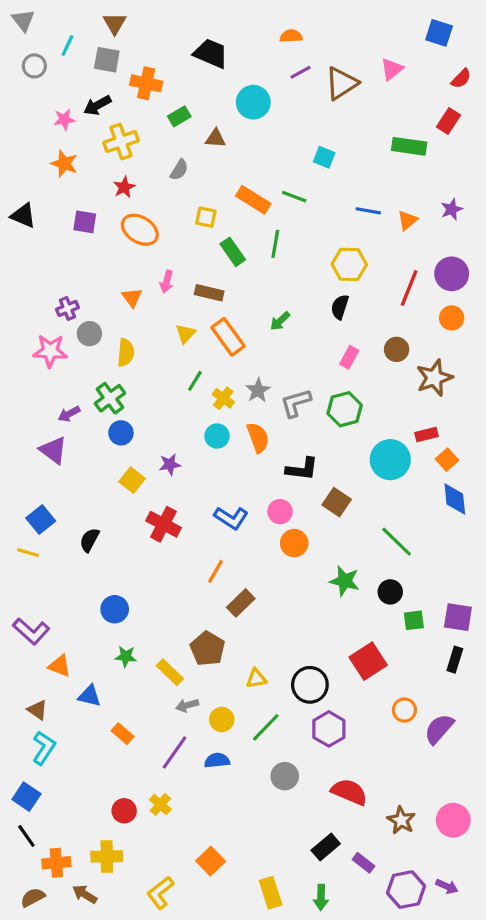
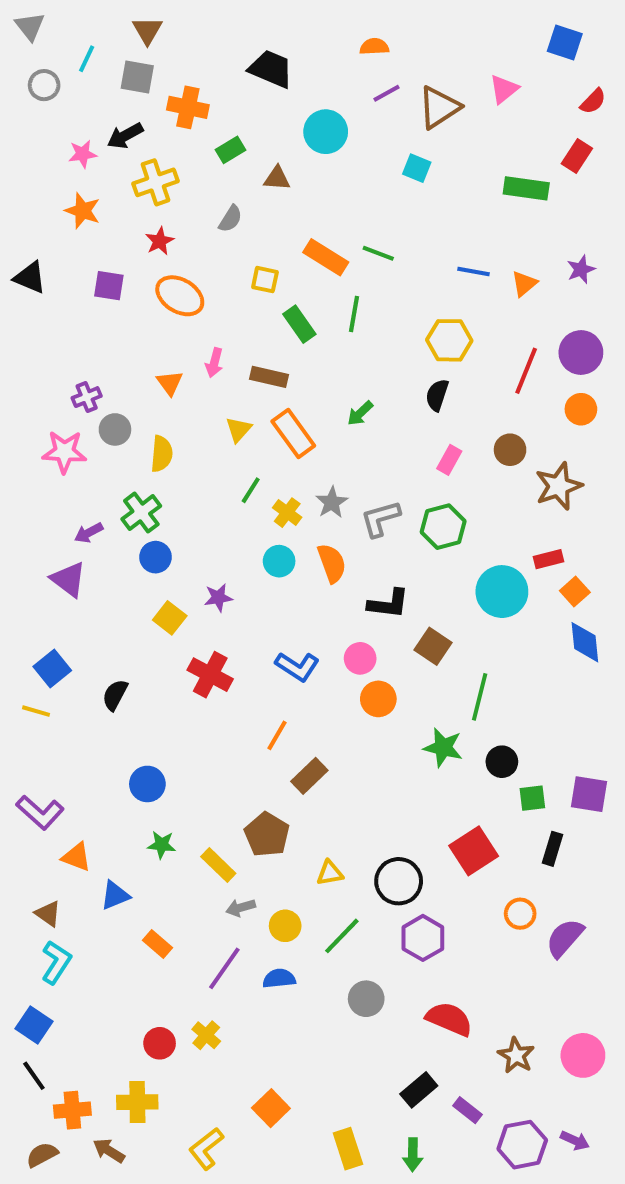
cyan square: (324, 157) -> (417, 168), moved
green line: (397, 542) -> (480, 697), moved, turned 60
black rectangle: (455, 660) -> (553, 849), moved
blue triangle: (89, 696) -> (115, 895), turned -35

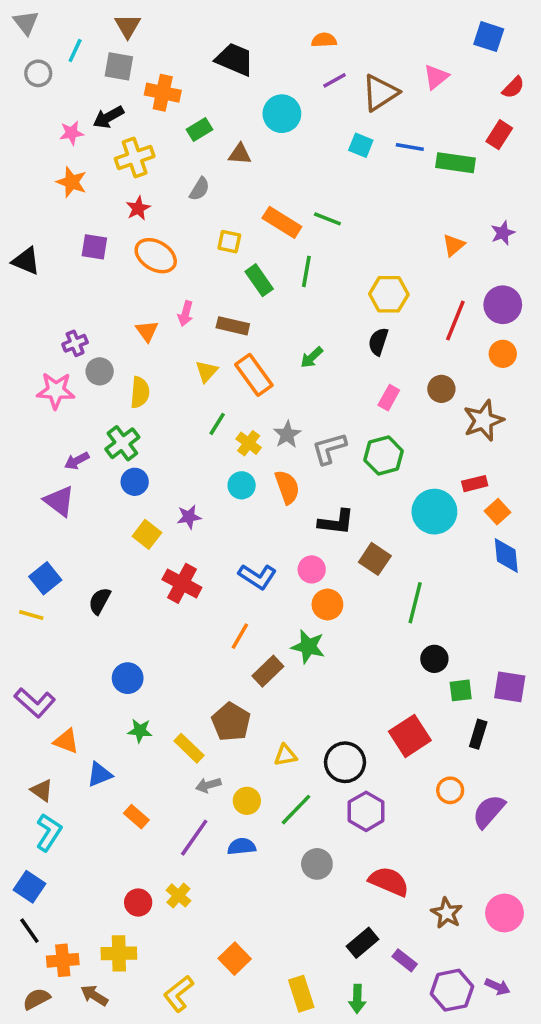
blue line: (474, 271) -> (410, 147), moved
black triangle: (30, 278) -> (26, 261), moved
green star: (443, 748) -> (308, 647), moved

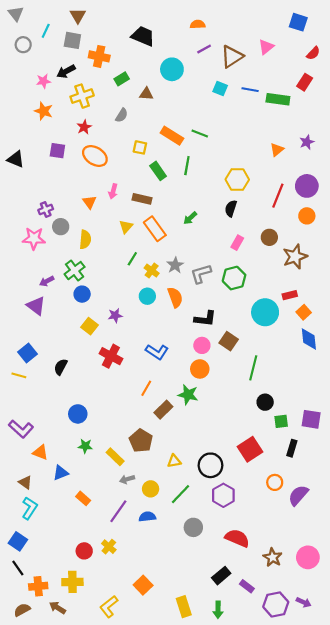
pink circle: (312, 569) -> (202, 345), moved

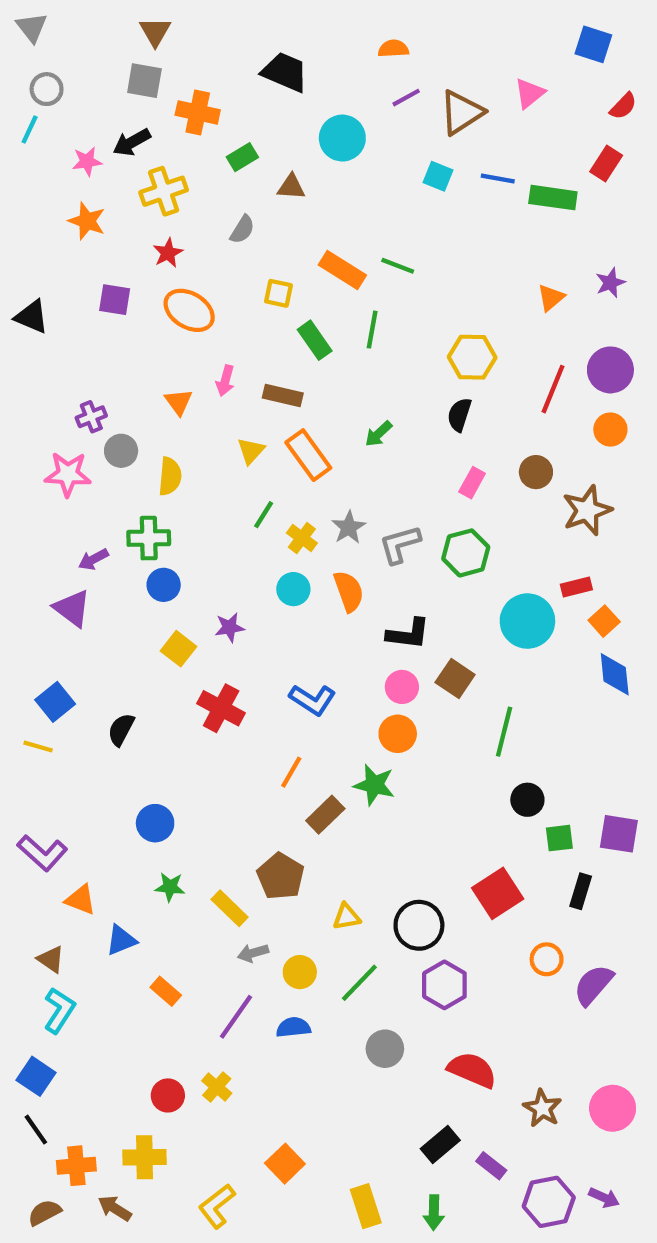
cyan line: (46, 31) -> (30, 130), moved
green cross: (75, 271) -> (149, 538), turned 36

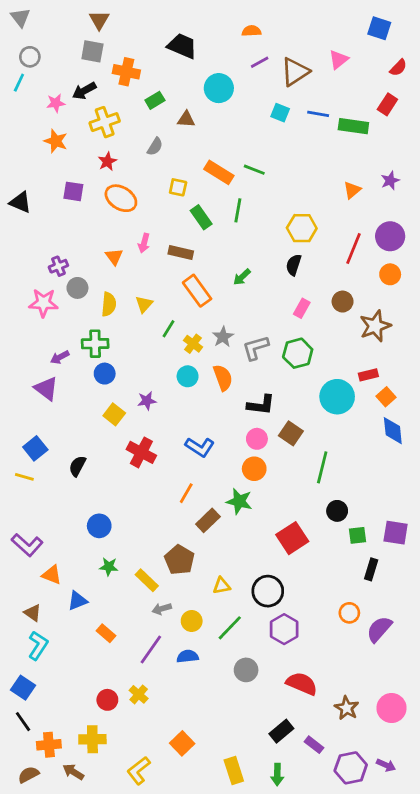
yellow triangle: (251, 451) -> (144, 304), moved
red square: (498, 893) -> (292, 538), moved

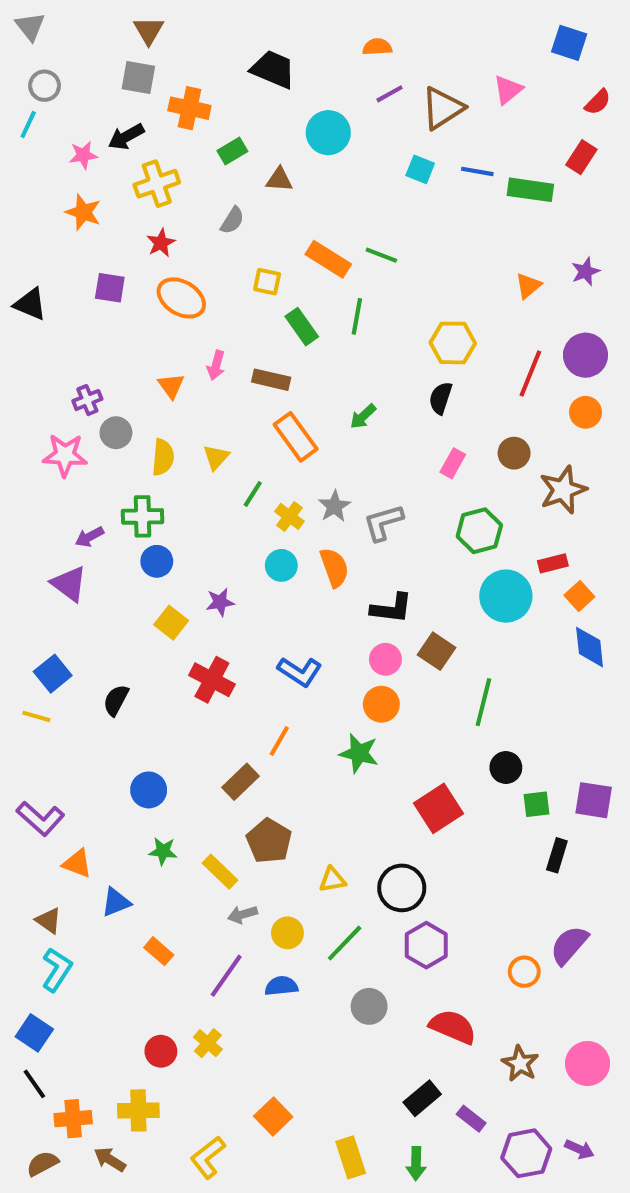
green hexagon: (298, 353) -> (479, 531), moved
brown rectangle: (208, 520) -> (240, 782), moved
orange circle: (349, 613) -> (524, 972), moved

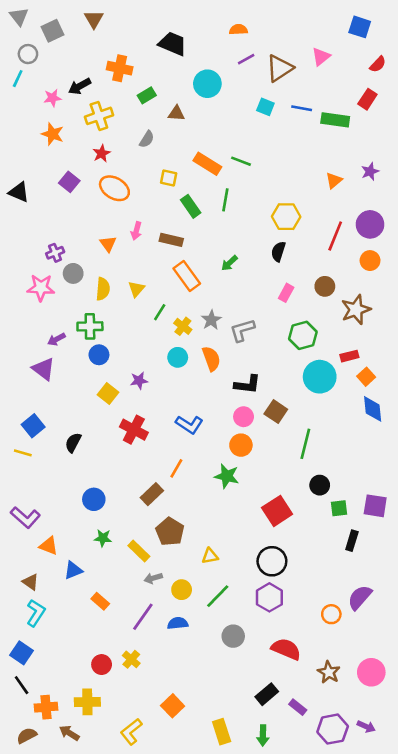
gray square: (138, 78) -> (53, 31), moved, turned -35
purple square: (110, 288) -> (69, 182), turned 30
black circle: (402, 888) -> (272, 561), moved

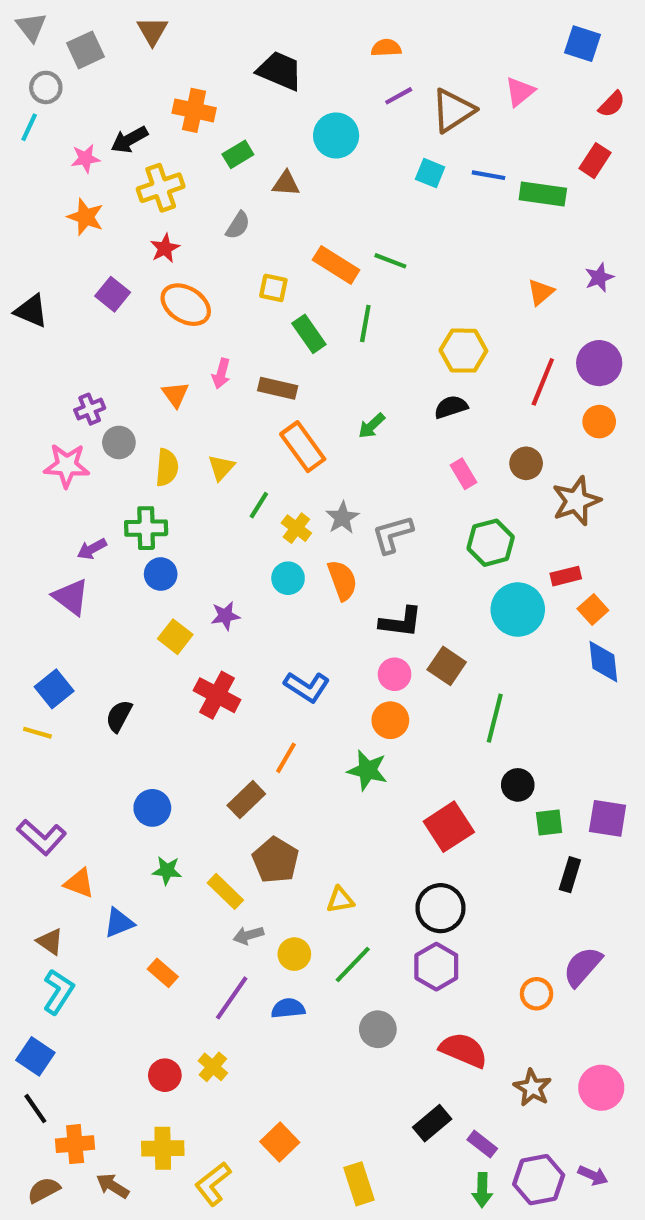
black semicircle: (278, 252) -> (451, 407), turned 54
pink rectangle: (286, 293) -> (463, 474), turned -60
yellow cross: (87, 702) -> (163, 1148), moved
green arrow: (263, 736) -> (482, 1190), moved

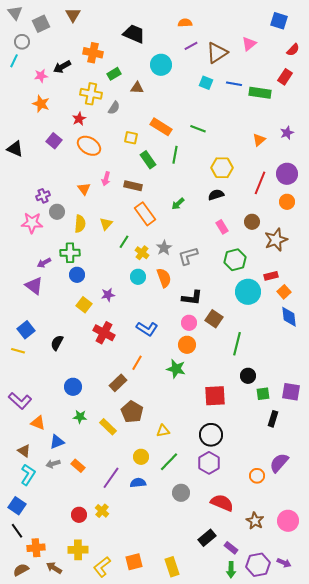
yellow cross: (161, 188) -> (91, 94), moved, turned 30
green line: (390, 261) -> (198, 129), moved
red square: (449, 827) -> (215, 396), turned 30
gray arrow: (248, 935) -> (53, 464), moved
orange square: (280, 1142) -> (134, 562), moved, turned 30

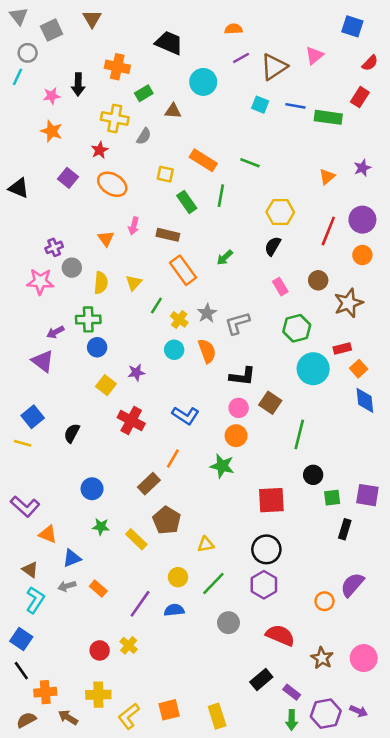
black arrow: (62, 67) -> (78, 84), turned -60
black semicircle: (216, 195) -> (273, 246), turned -42

